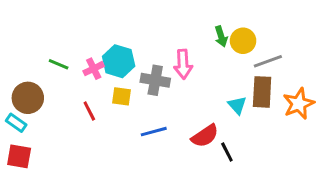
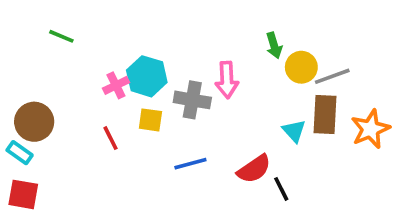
yellow circle: (243, 41) -> (301, 67), moved
green line: (59, 64) -> (61, 36), moved

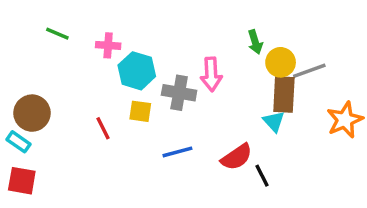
pink cross: (116, 85) -> (108, 45), moved, turned 30
brown rectangle: (325, 114) -> (284, 94), moved

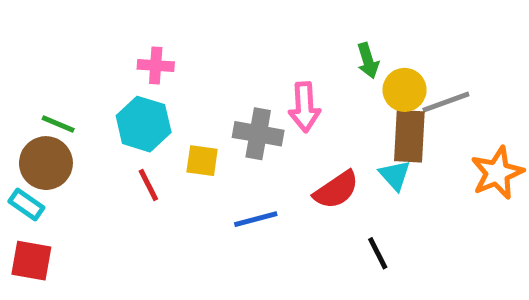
green line: (57, 34) -> (58, 124), moved
cyan hexagon: (137, 71) -> (144, 124), moved
red semicircle: (237, 157) -> (336, 190), moved

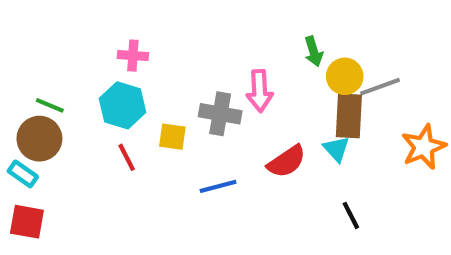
black line: (378, 253) -> (351, 215), moved

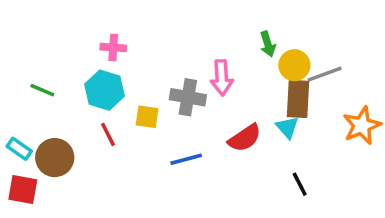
brown circle: (39, 139) -> (55, 158), moved

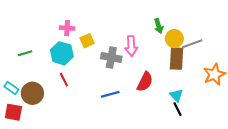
green line: (42, 90) -> (25, 53), turned -40
yellow square: (147, 117) -> (87, 41), moved, turned -32
cyan triangle: (287, 127) -> (176, 95), moved
red semicircle: (245, 138) -> (145, 82), turned -30

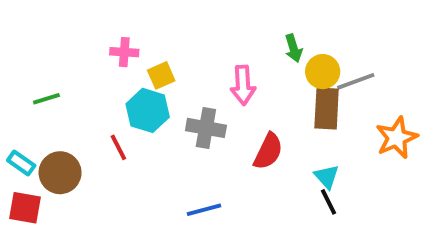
cyan hexagon: (62, 53) -> (148, 110), moved
gray cross: (111, 58) -> (206, 128), moved
blue line: (110, 94) -> (204, 210), moved

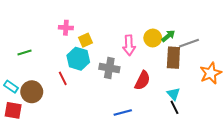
green arrow: (293, 48) -> (168, 36), moved, turned -112
yellow circle: (323, 72) -> (153, 38), moved
blue line: (204, 210) -> (123, 112), moved

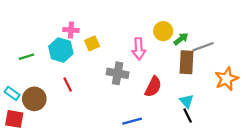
yellow circle: (153, 38) -> (163, 31), moved
cyan hexagon: (78, 59) -> (61, 50), moved

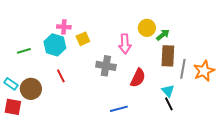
gray line: (203, 47) -> (183, 69), moved, turned -60

